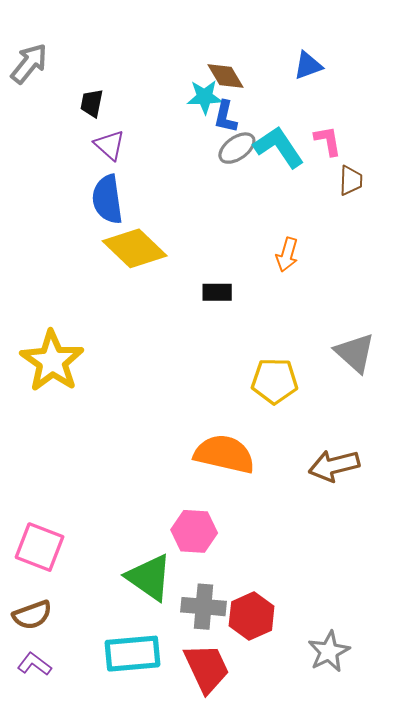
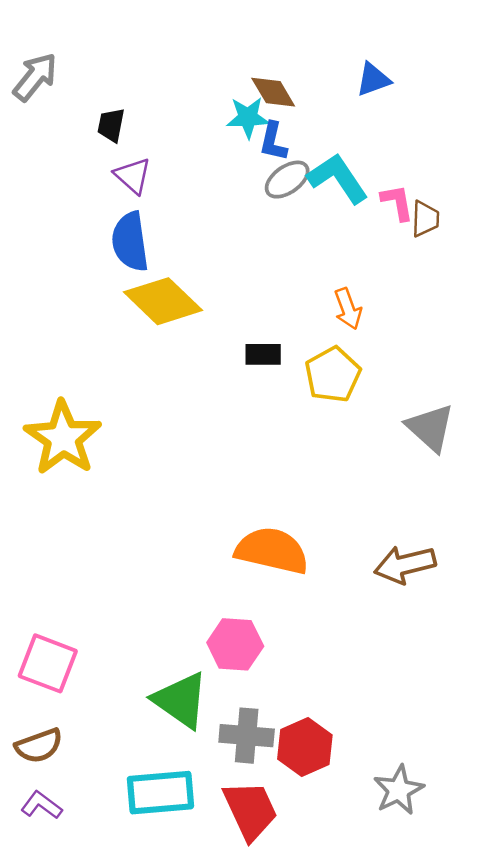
pink L-shape: (328, 141) -> (397, 202), moved
orange arrow: (287, 255) -> (348, 309), turned -36
yellow pentagon: (275, 381) -> (333, 375), moved, turned -30

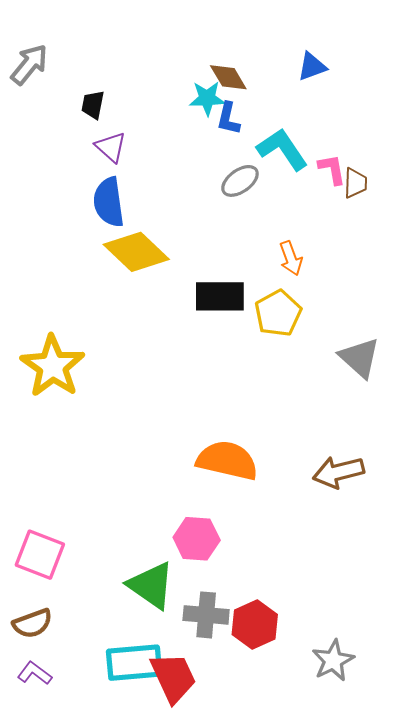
gray ellipse: (287, 180) -> (240, 181), moved
black rectangle: (263, 354) -> (220, 296), size x1.6
red trapezoid: (250, 810) -> (173, 677), moved

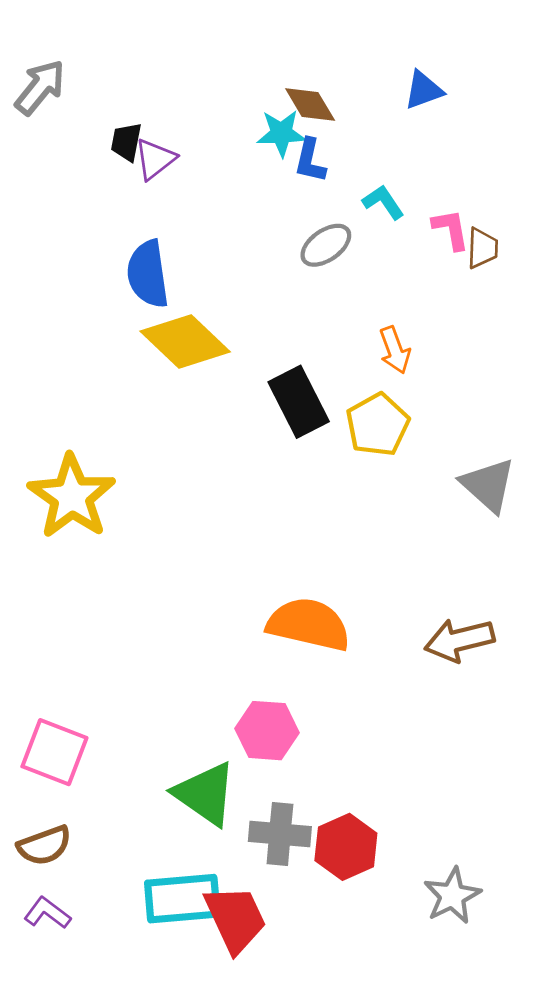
purple triangle: (111, 147) -> (155, 159), moved, turned 40
cyan L-shape: (282, 149) -> (383, 202), size x0.6
black rectangle: (220, 296) -> (299, 402), turned 63

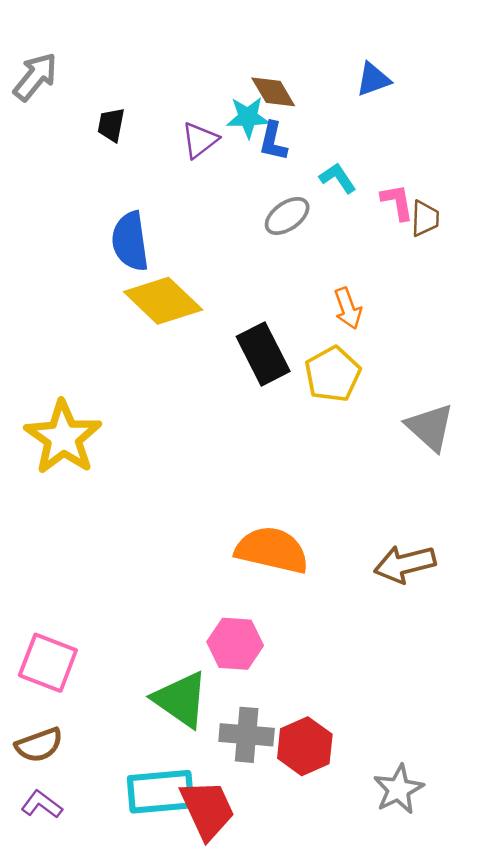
purple triangle: (155, 159) -> (200, 140), moved

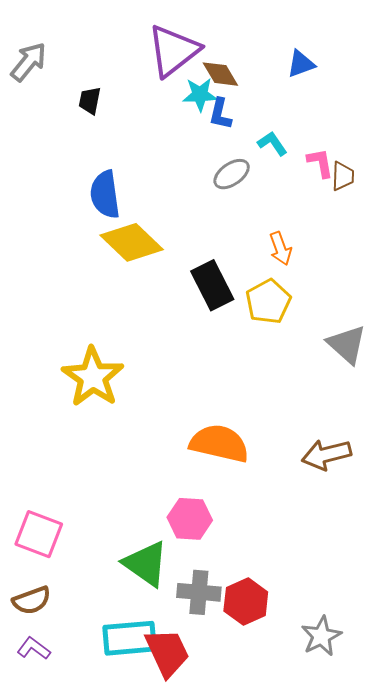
purple triangle: (200, 140) -> (173, 51), moved, size x1.8
yellow star: (63, 437) -> (93, 377), moved

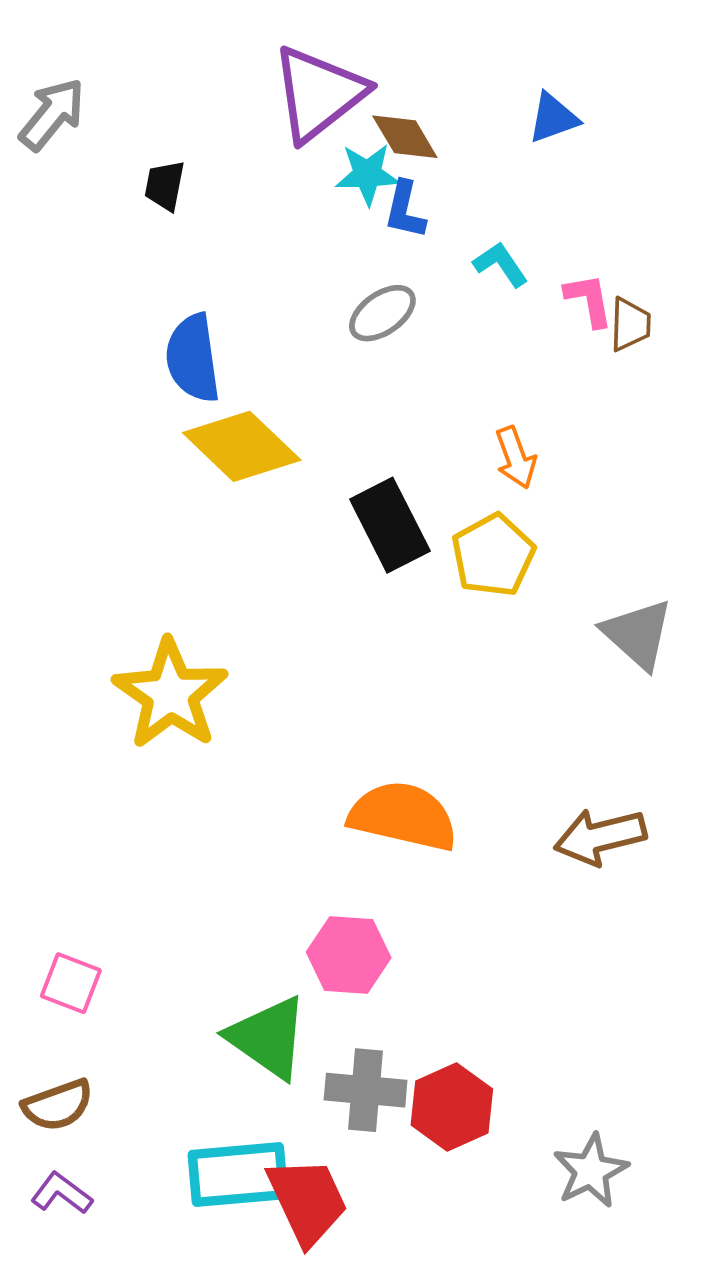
gray ellipse: (232, 174) -> (382, 313), moved
pink square: (39, 534) -> (71, 983), size x0.7

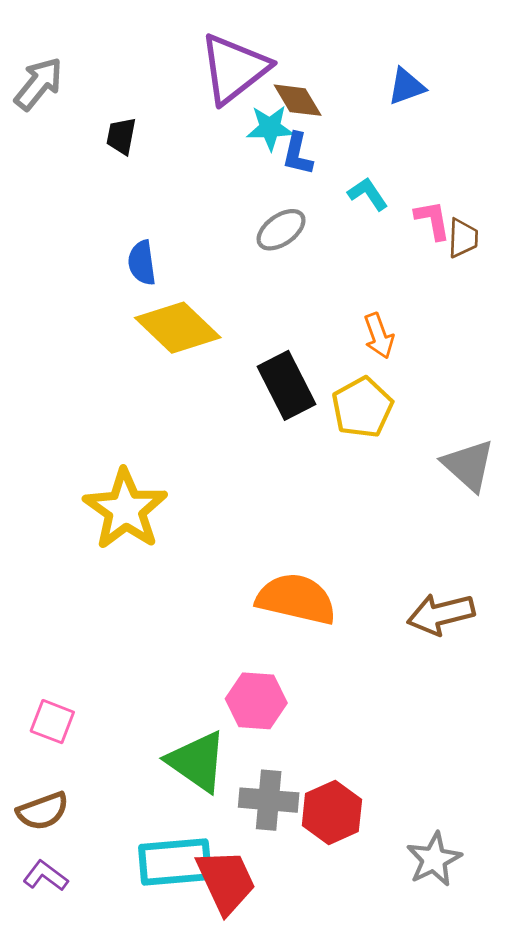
blue semicircle: (193, 358) -> (142, 263), size x0.7

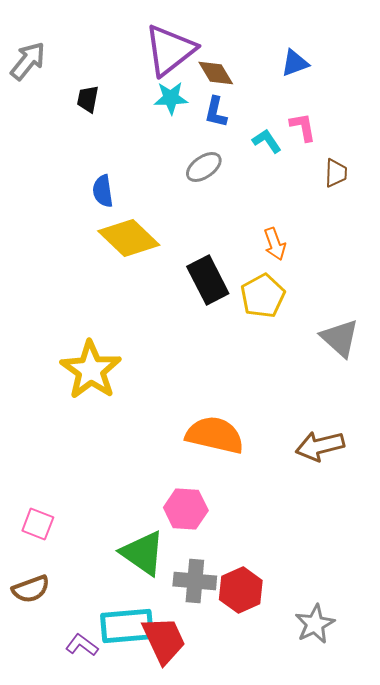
cyan star: (270, 128) -> (171, 98), moved
pink L-shape: (433, 220) -> (303, 127), moved
purple L-shape: (45, 876) -> (82, 645), moved

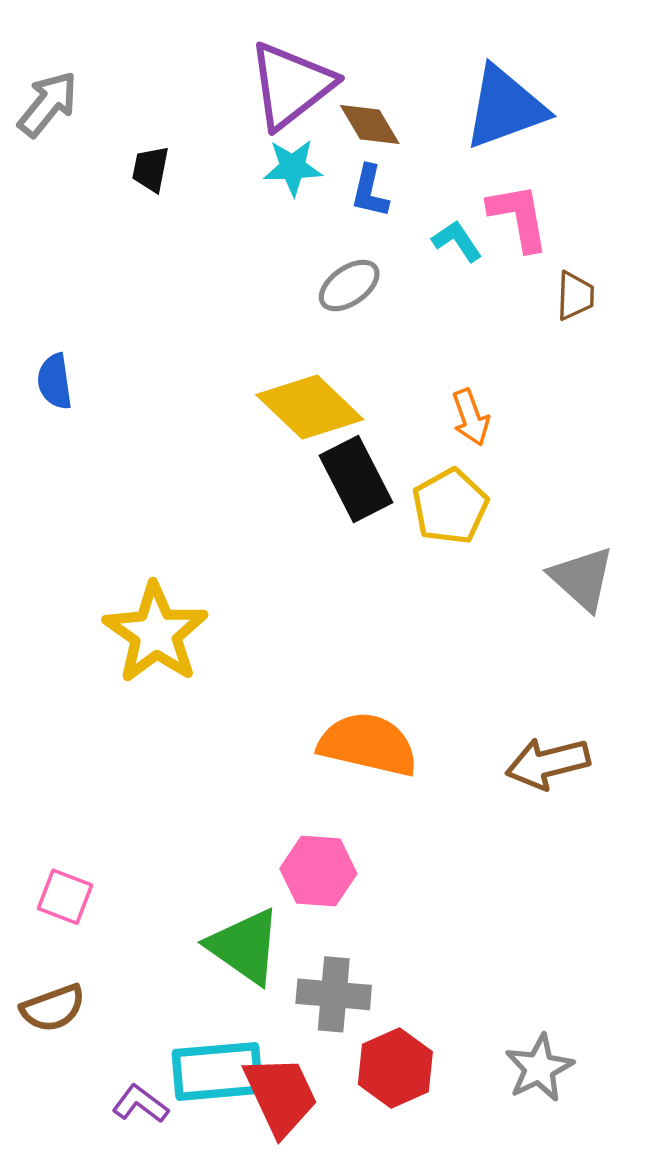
blue triangle: (295, 63) -> (505, 107), size x1.8
pink L-shape: (303, 127) -> (519, 217), size x1.4
blue semicircle: (103, 191) -> (55, 381), moved
yellow diamond: (129, 238) -> (310, 407), moved
red hexagon: (241, 590) -> (395, 1068), moved

